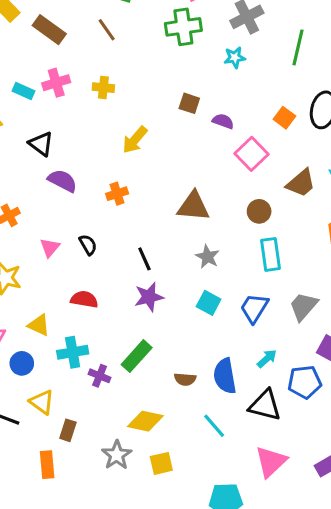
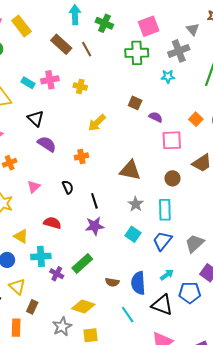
brown rectangle: (49, 30) -> (61, 44), moved
pink square: (251, 154) -> (172, 140), turned 35
black semicircle: (88, 245) -> (68, 187), moved
cyan rectangle: (271, 254) -> (165, 210), moved

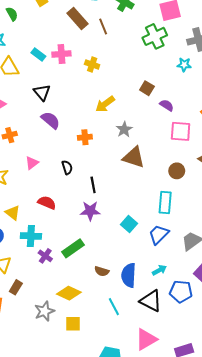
green cross: (137, 53) -> (155, 36), turned -30
gray star: (136, 204) -> (124, 130), moved

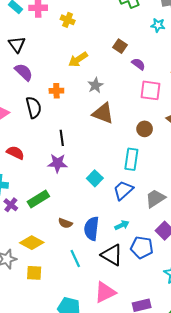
black semicircle: (67, 167) -> (34, 107), moved, size x1.5

